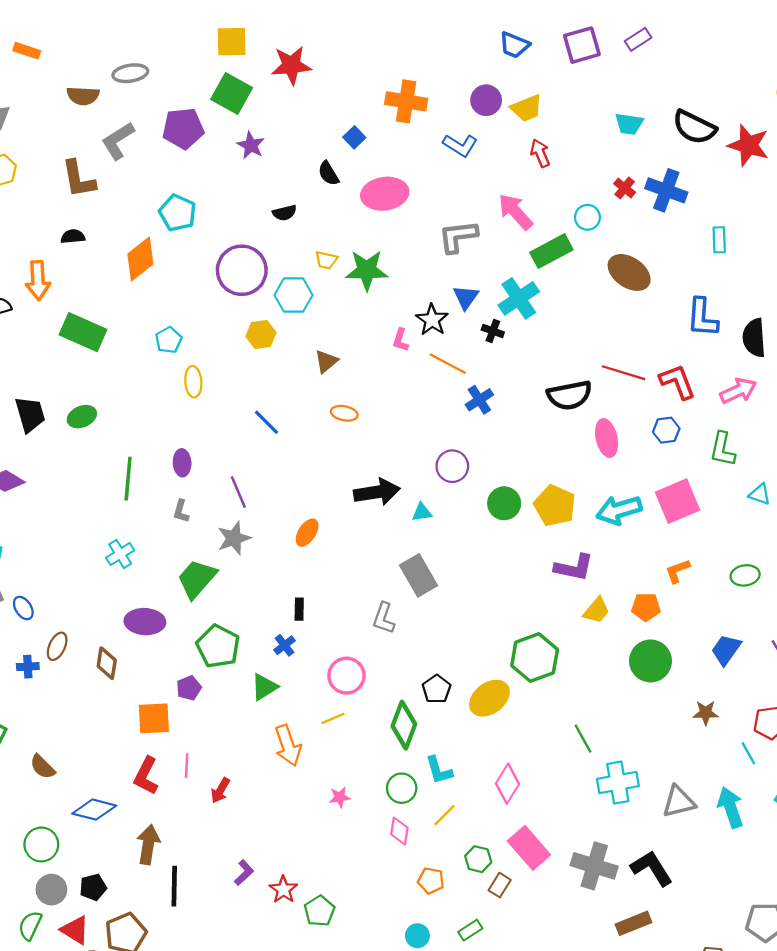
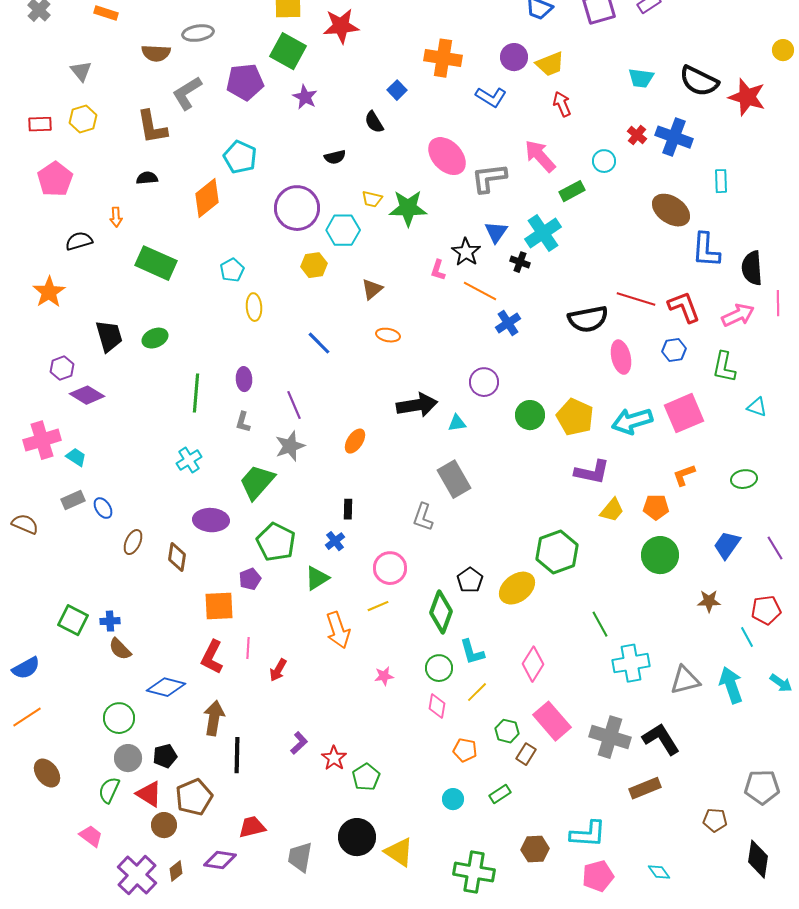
pink ellipse: (385, 194) -> (447, 156), moved, turned 54
green rectangle: (551, 251) -> (572, 191), size x0.7
brown ellipse: (629, 272) -> (671, 210), moved
orange arrow: (38, 280) -> (116, 217), size x0.6
blue cross: (28, 667) -> (110, 621), moved

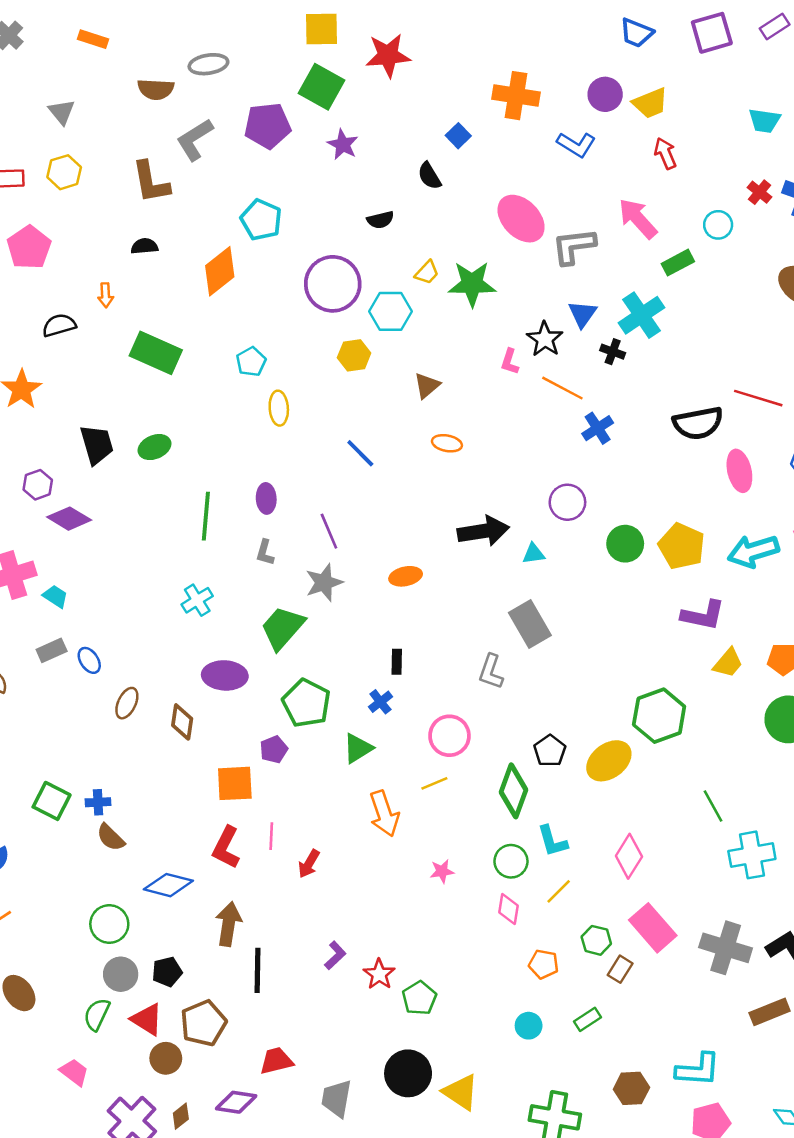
yellow trapezoid: (372, 199) -> (427, 273), turned -60
orange ellipse: (355, 441) -> (406, 576), turned 45

